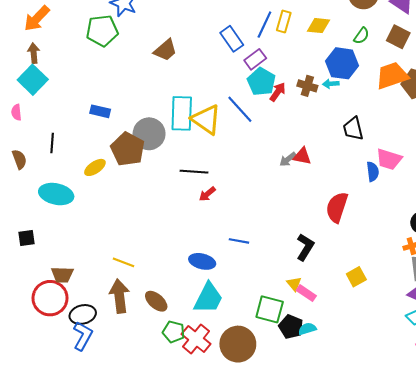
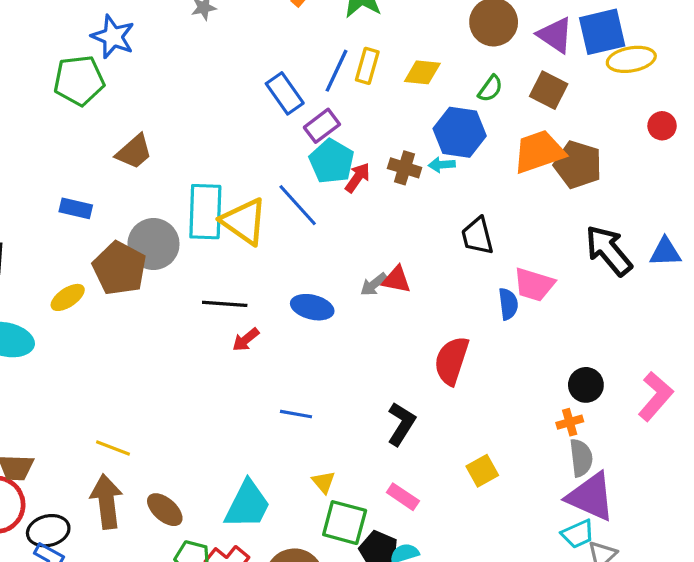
brown trapezoid: (165, 50) -> (134, 152), moved
blue ellipse: (202, 261) -> (312, 307), moved
yellow triangle: (294, 284) -> (324, 482), moved

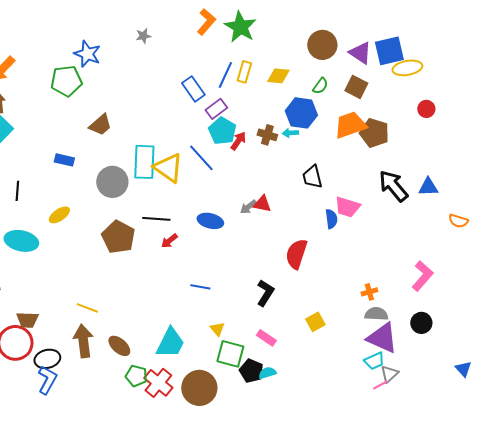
brown pentagon: (119, 268) -> (118, 237), moved
black circle: (586, 385) -> (421, 323), moved
gray semicircle: (581, 458) -> (376, 314), turned -80

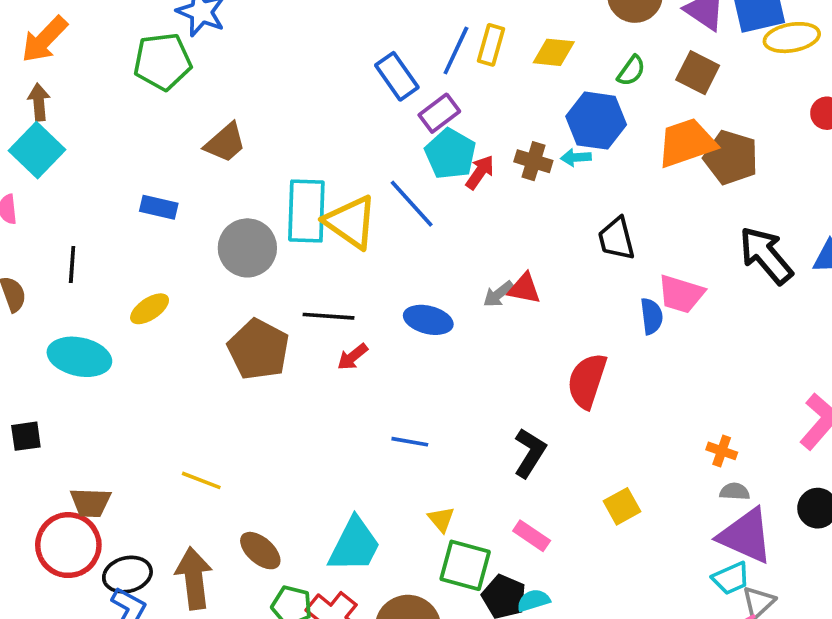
orange cross: (369, 292) -> (722, 451), turned 35
gray semicircle: (376, 314) -> (735, 492), size x0.7
brown arrow: (83, 341) -> (194, 578), moved

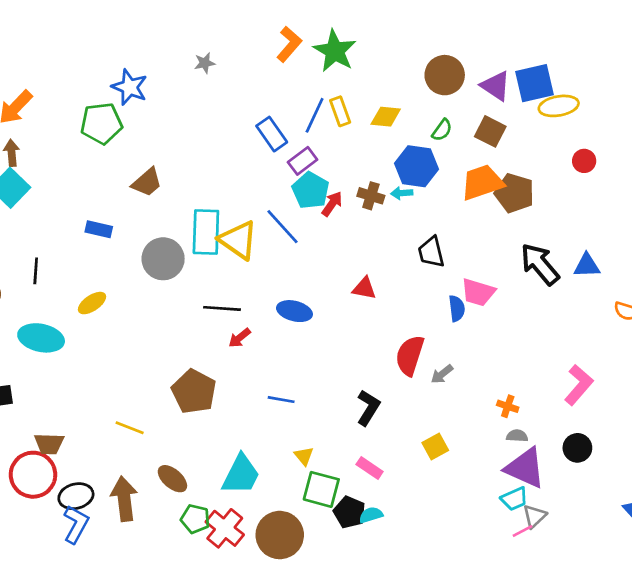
yellow rectangle: (491, 45) -> (340, 111), turned -36
gray arrow: (498, 294) -> (442, 374), moved
brown pentagon: (258, 349) -> (194, 392), moved

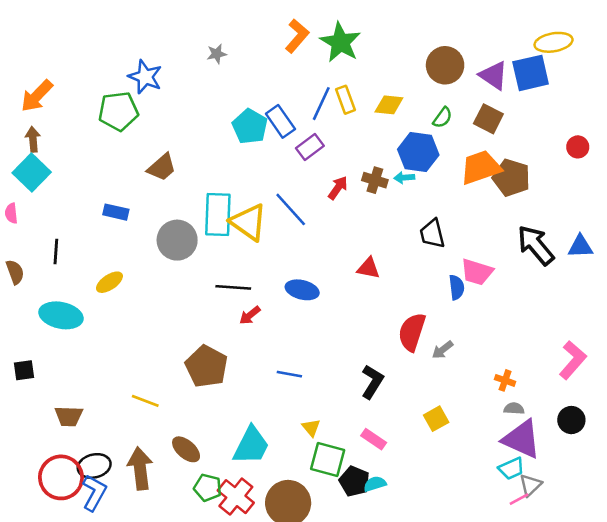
yellow ellipse: (559, 106) -> (554, 42), moved
cyan pentagon: (311, 190) -> (250, 127), moved
red circle: (33, 475) -> (61, 477), moved

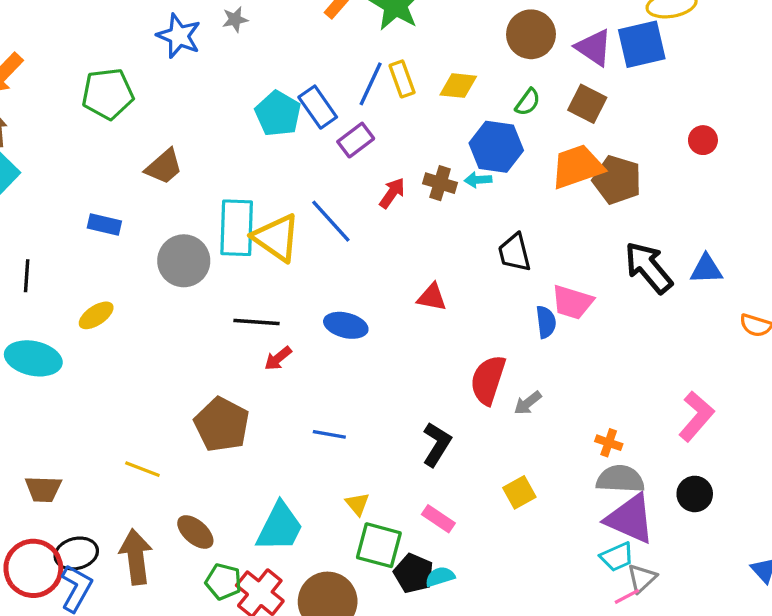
blue star: (145, 77) -> (179, 36), moved
gray semicircle: (514, 409) -> (620, 479), size x1.8

